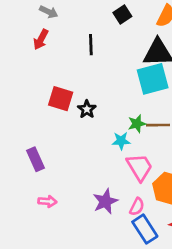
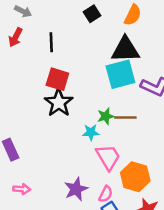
black line: (91, 45) -> (51, 42), moved
red square: (61, 99) -> (57, 79), moved
black star: (87, 109) -> (59, 103), size x1.6

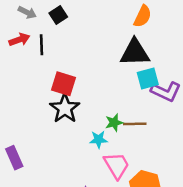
black square: (92, 14) -> (58, 15), moved
red arrow: (15, 37) -> (19, 40), turned -138
black line: (51, 42) -> (41, 45), moved
cyan square: (120, 74) -> (148, 79), moved, size x0.7

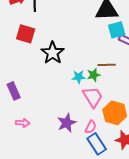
red square: (63, 84) -> (26, 34), moved
green star: (114, 123) -> (94, 75), moved

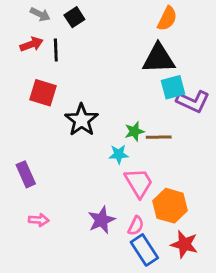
green star: (94, 75) -> (134, 131), moved

